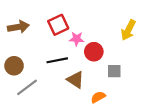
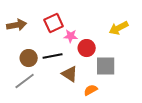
yellow arrow: (128, 30) -> (119, 28), turned 36
brown circle: (14, 66) -> (29, 58), moved
gray square: (114, 71) -> (106, 66), size x1.5

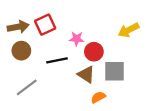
red square: (54, 23) -> (45, 25), moved
brown circle: (29, 58) -> (21, 51), moved
brown triangle: (70, 74) -> (86, 74), moved

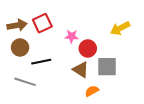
black line: (57, 60) -> (41, 62), moved
gray line: (27, 87) -> (25, 82), turned 55

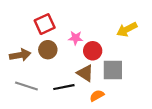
brown arrow: (17, 25) -> (20, 55), moved
brown circle: (20, 47) -> (48, 50), moved
black line: (41, 62) -> (64, 87), moved

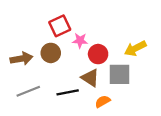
red square: (45, 24) -> (60, 26), moved
yellow arrow: (127, 29) -> (135, 48), moved
gray line: (26, 86) -> (28, 91), turned -40

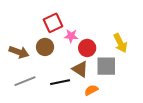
yellow arrow: (135, 48) -> (120, 43), turned -90
brown arrow: (21, 59) -> (19, 52), turned 30

